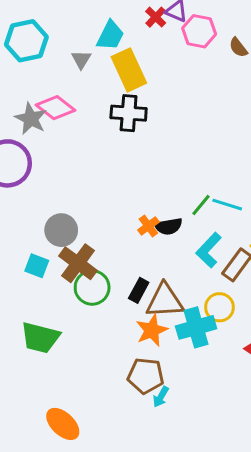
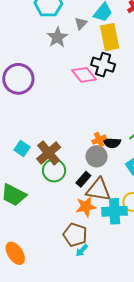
pink diamond: (55, 108) -> (84, 75), moved
gray star: (31, 119) -> (57, 37), moved
gray circle: (61, 230) -> (97, 156), moved

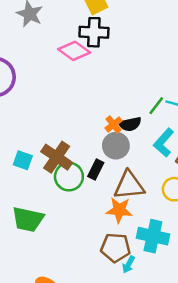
black rectangle: (83, 179) -> (96, 169), moved
orange star: (86, 207) -> (119, 210), turned 30
cyan cross: (115, 211) -> (153, 236), moved, turned 30

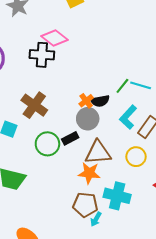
black cross: (94, 32) -> (42, 55), moved
brown cross: (57, 157) -> (34, 105), moved
black rectangle: (96, 169) -> (70, 138), turned 35

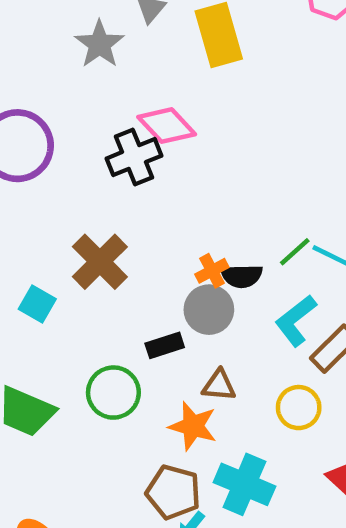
black cross: (42, 55) -> (134, 157), turned -35
green circle: (47, 144) -> (113, 393), moved
brown triangle: (98, 153) -> (219, 385), size x0.6

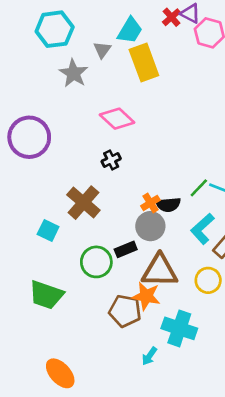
black cross: (134, 157) -> (111, 160), moved, size x0.6
brown triangle: (219, 385) -> (160, 271), size x1.8
green circle: (113, 393) -> (96, 262), moved
brown pentagon: (173, 492) -> (125, 311), moved

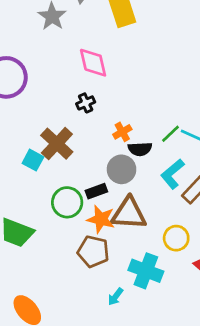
pink diamond: (117, 119) -> (93, 63), turned 32
orange cross: (150, 203) -> (122, 132), moved
cyan square: (48, 231) -> (33, 160), moved
yellow circle: (208, 280) -> (176, 238), moved
orange star: (146, 296) -> (101, 219), moved

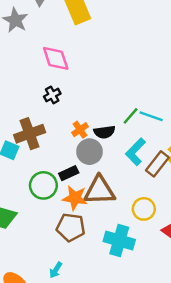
orange cross: (122, 132) -> (80, 130), moved
brown cross: (57, 144) -> (30, 134), turned 32
cyan arrow: (115, 297) -> (56, 270), moved

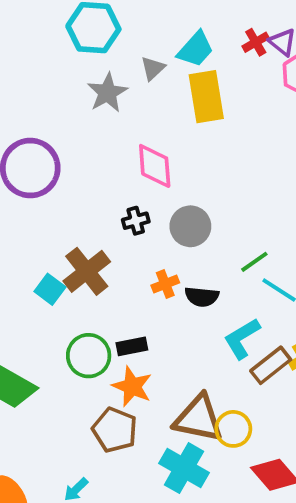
green line: (131, 116) -> (254, 262), moved
brown cross: (30, 134) -> (87, 271), turned -32
gray circle: (89, 152) -> (190, 226), moved
brown triangle: (100, 191) -> (198, 418), moved

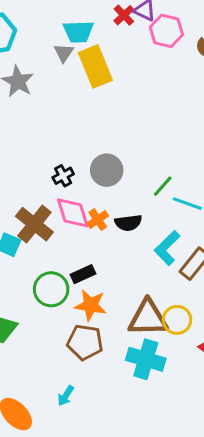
cyan trapezoid: (196, 49) -> (78, 32), turned 60
gray triangle: (153, 68) -> (64, 53), moved
pink diamond: (155, 166) -> (73, 213), moved

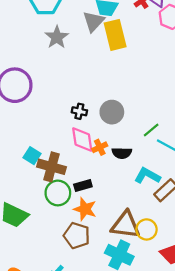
gray triangle: (64, 53) -> (94, 21), size x1.5
black cross: (63, 176) -> (79, 111), turned 32
brown cross: (34, 224) -> (52, 167), moved, turned -32
cyan L-shape: (167, 248) -> (147, 176), turned 65

